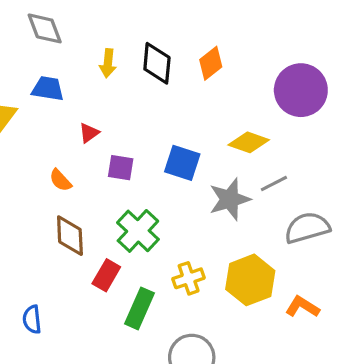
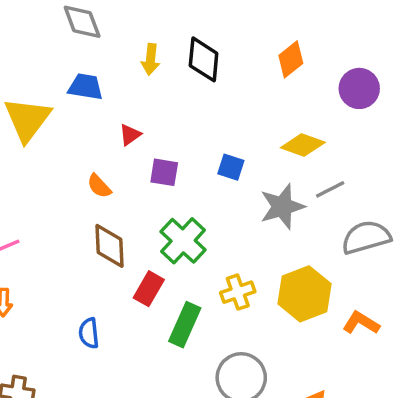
orange diamond: (211, 63) -> (291, 59), moved
purple circle: (301, 90) -> (359, 88), size x0.7
blue square: (182, 163) -> (231, 167), size x0.7
blue semicircle: (32, 319) -> (89, 333), moved

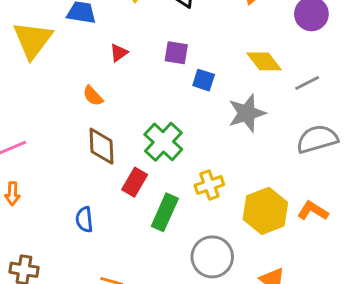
yellow diamond: (303, 145) -> (264, 61), turned 33
purple square: (164, 172) -> (176, 53), moved
gray line: (330, 189) -> (307, 83), moved
yellow hexagon: (304, 294) -> (265, 211), moved

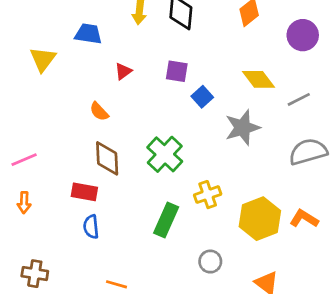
yellow triangle: (33, 40) -> (43, 59), size x0.7
blue square: (204, 80) -> (202, 97), turned 30
red rectangle: (135, 182) -> (84, 192), moved, turned 70
gray circle: (212, 257) -> (210, 262), size x0.6

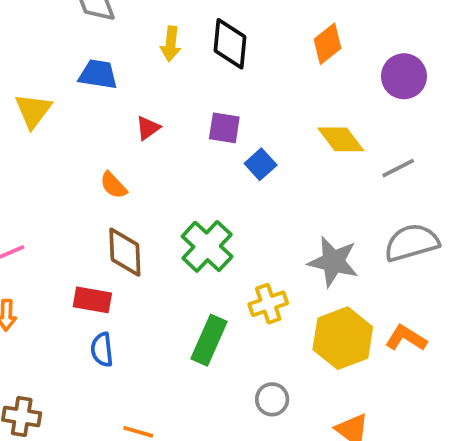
gray star: (242, 128) -> (333, 262), moved, turned 30

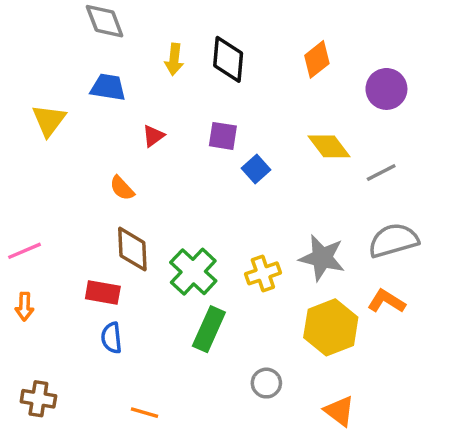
green cross: (207, 246) -> (193, 272), moved
yellow cross: (268, 304) -> (263, 273), moved
orange L-shape: (406, 338) -> (386, 301), moved

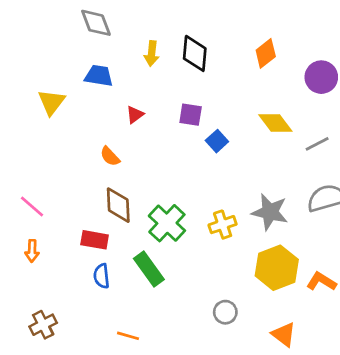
pink line: (24, 251) -> (32, 206), turned 64
orange L-shape: (386, 301) -> (321, 282), moved
green rectangle: (209, 329) -> (149, 269), moved, turned -60
brown cross: (38, 399) -> (43, 325), turned -36

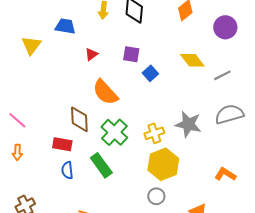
orange semicircle: (110, 156) -> (105, 92), moved, size x1.8
yellow hexagon: (277, 268) -> (163, 164), moved

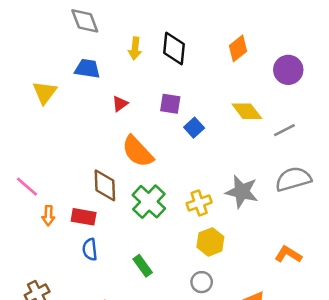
orange arrow: (17, 152) -> (48, 216), moved
yellow hexagon: (163, 164) -> (210, 242), size x0.7
green rectangle: (101, 165) -> (143, 266), moved, size x0.7

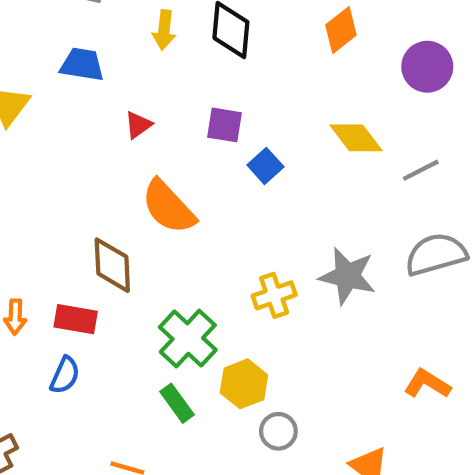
green cross: (149, 202) -> (188, 339), moved
yellow hexagon: (210, 242) -> (244, 384), moved
blue semicircle: (90, 249) -> (65, 375), moved, turned -150

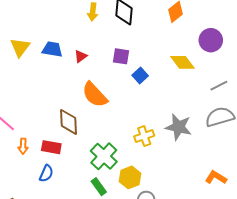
blue trapezoid: (82, 65) -> (52, 49), moved
purple circle: (427, 67) -> (211, 40), moved
gray line: (421, 170) -> (219, 86), moved

